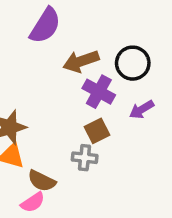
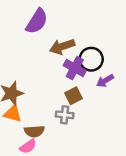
black circle: (133, 63) -> (91, 59), moved
brown semicircle: (42, 181) -> (34, 131), turned -30

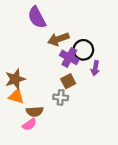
purple semicircle: (37, 21) -> (37, 17), turned 120
purple arrow: (105, 81) -> (95, 68), turned -48

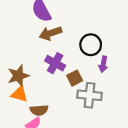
brown arrow: (58, 39) -> (50, 33), moved
purple cross: (69, 57) -> (55, 63), moved
gray cross: (61, 97) -> (90, 95), moved, size x1.5

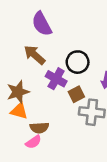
brown arrow: (50, 33) -> (35, 55), moved, turned 60
black circle: (91, 45) -> (78, 62), moved

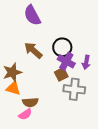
brown arrow: (35, 55) -> (33, 50), moved
purple cross: (56, 79) -> (66, 61), moved

